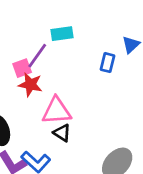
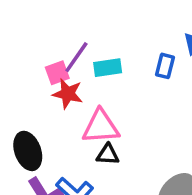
cyan rectangle: (62, 34) -> (108, 68), moved
black triangle: (62, 133) -> (108, 154), turned -30

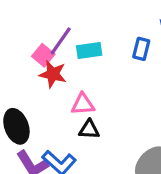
pink square: (57, 73) -> (43, 55), turned -30
pink triangle: (101, 127) -> (83, 104), size x0.7

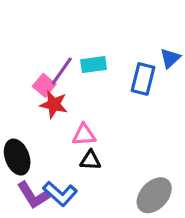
blue rectangle: (141, 49) -> (143, 79), size x1.4
cyan rectangle: (89, 50) -> (94, 65), moved

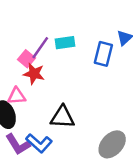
pink triangle: (84, 135) -> (17, 96), moved
black triangle: (90, 160) -> (63, 117), size x1.5

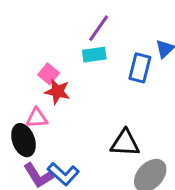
purple line: (40, 48) -> (99, 28), moved
black triangle: (63, 117) -> (125, 143), moved

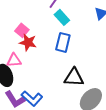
cyan rectangle: (94, 55) -> (62, 17), moved, turned 56
blue rectangle: (140, 68) -> (63, 42), moved

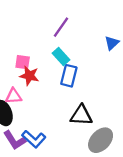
cyan rectangle: (62, 17) -> (61, 57), moved
pink square: (22, 30) -> (23, 62), turned -32

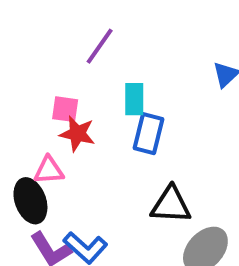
purple line: (61, 27) -> (100, 46), moved
cyan rectangle: (61, 57) -> (134, 99), turned 42

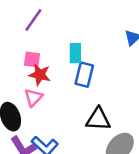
purple line: (100, 46) -> (33, 20), moved
pink triangle: (49, 170) -> (33, 98), moved, turned -42

